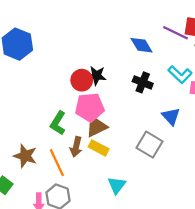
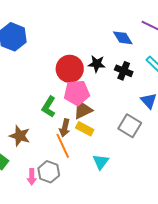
black star: (96, 76) -> (97, 64), moved
red circle: (82, 80) -> (70, 69), size x1.4
orange line: (57, 163) -> (63, 146), moved

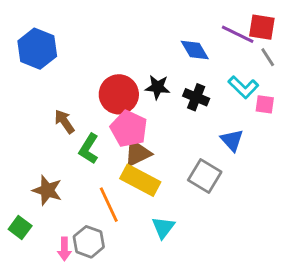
pink pentagon: (77, 93) -> (129, 129), turned 30
brown arrow: (65, 128) -> (64, 122), moved, turned 132
yellow rectangle: (85, 129) -> (140, 180), size x1.5

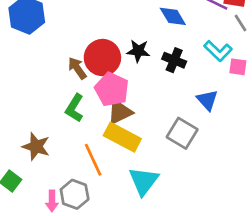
brown arrow: (64, 122) -> (77, 68), moved
cyan triangle: (163, 227) -> (144, 181), size x1.4

